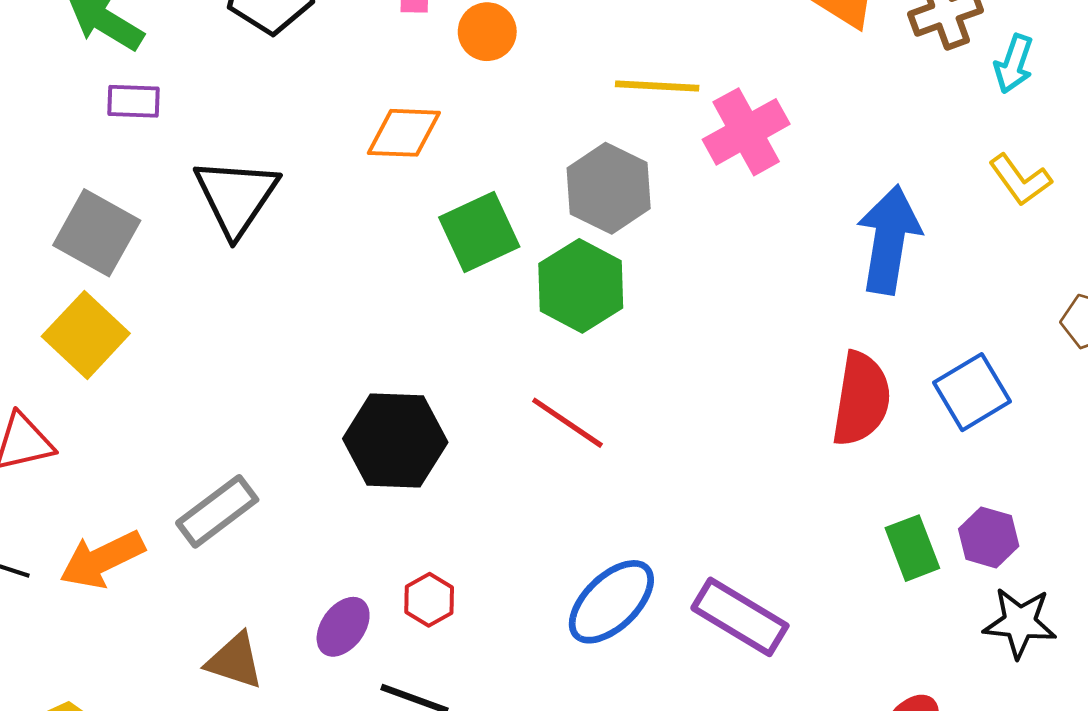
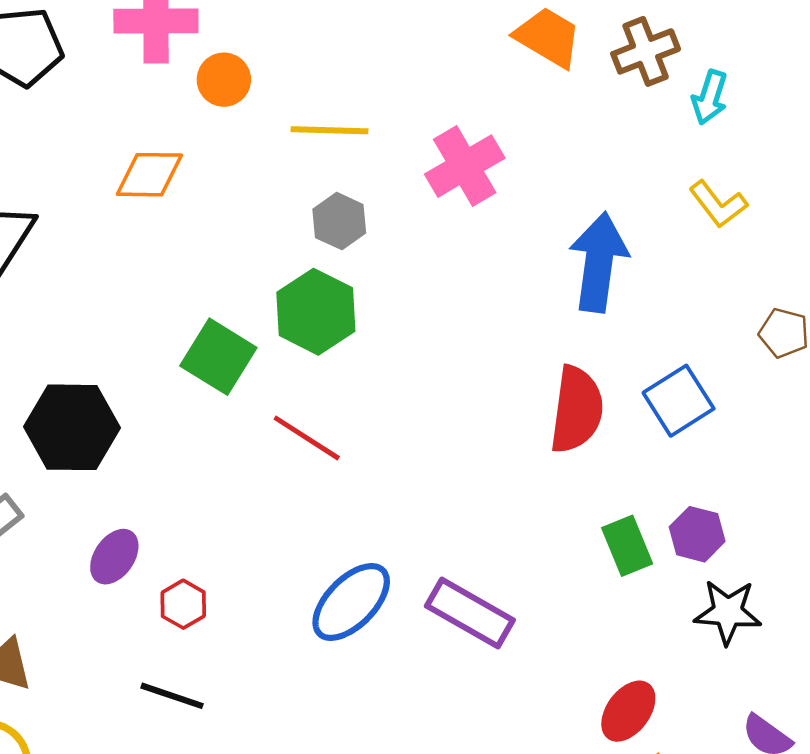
yellow line: (657, 86) -> (329, 130), moved
gray hexagon: (609, 188) -> (339, 221), size x0.7
green square: (479, 232) -> (218, 357), moved, turned -32
black hexagon: (395, 440) -> (72, 427), moved
purple ellipse: (343, 627) -> (114, 557), moved

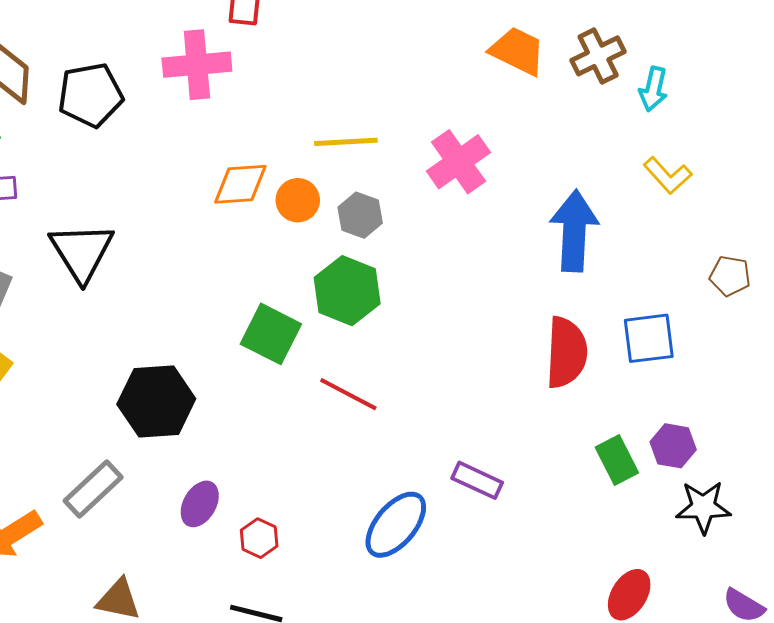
orange circle: (224, 80) -> (298, 200), moved
orange diamond: (149, 175) -> (240, 184), moved
blue square: (679, 401) -> (649, 338), turned 30
purple rectangle: (470, 613) -> (477, 480), moved, size x0.7

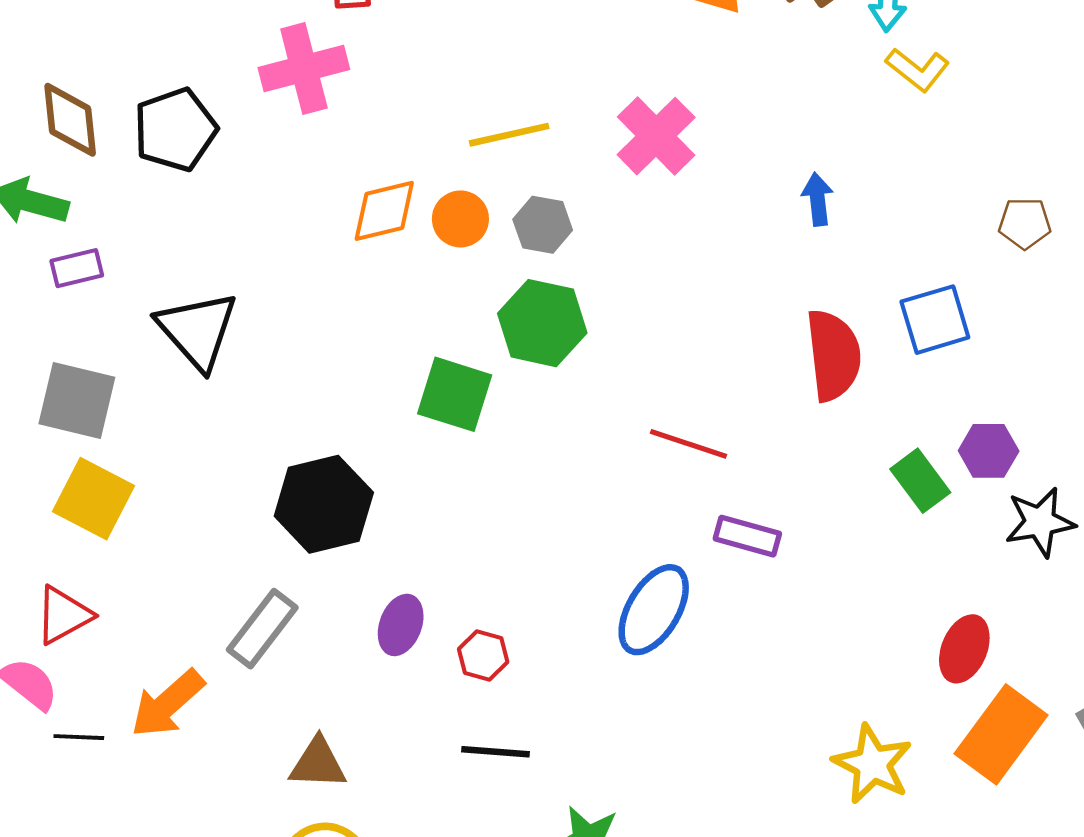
yellow L-shape: (668, 175) -> (917, 70), moved
blue arrow: (574, 231) -> (818, 199), size x0.5
red line: (348, 394) -> (689, 444), moved

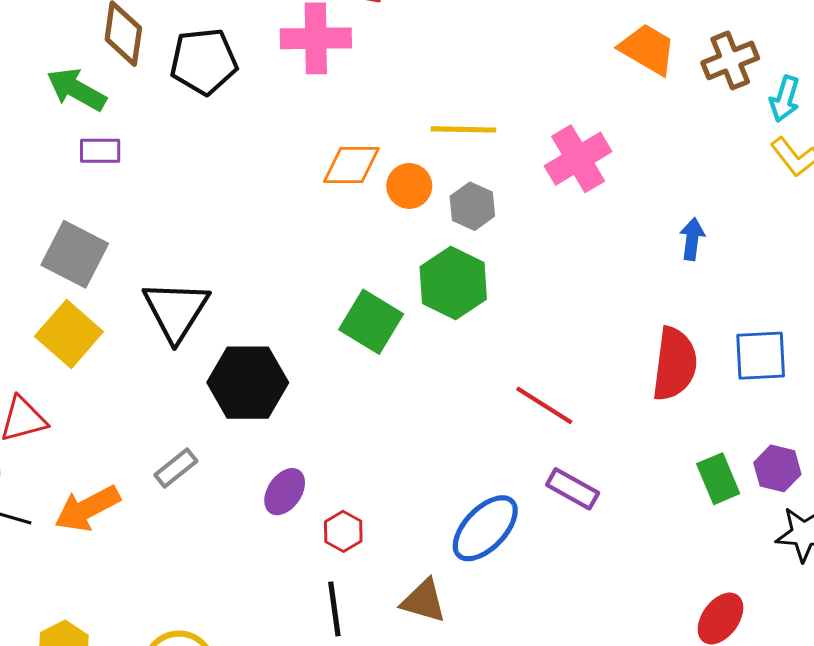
black triangle: (197, 330) -> (176, 311), moved
gray rectangle: (262, 629) -> (176, 468), size x0.7
black line: (495, 752) -> (334, 609), turned 64
brown triangle: (318, 763) -> (424, 601), moved

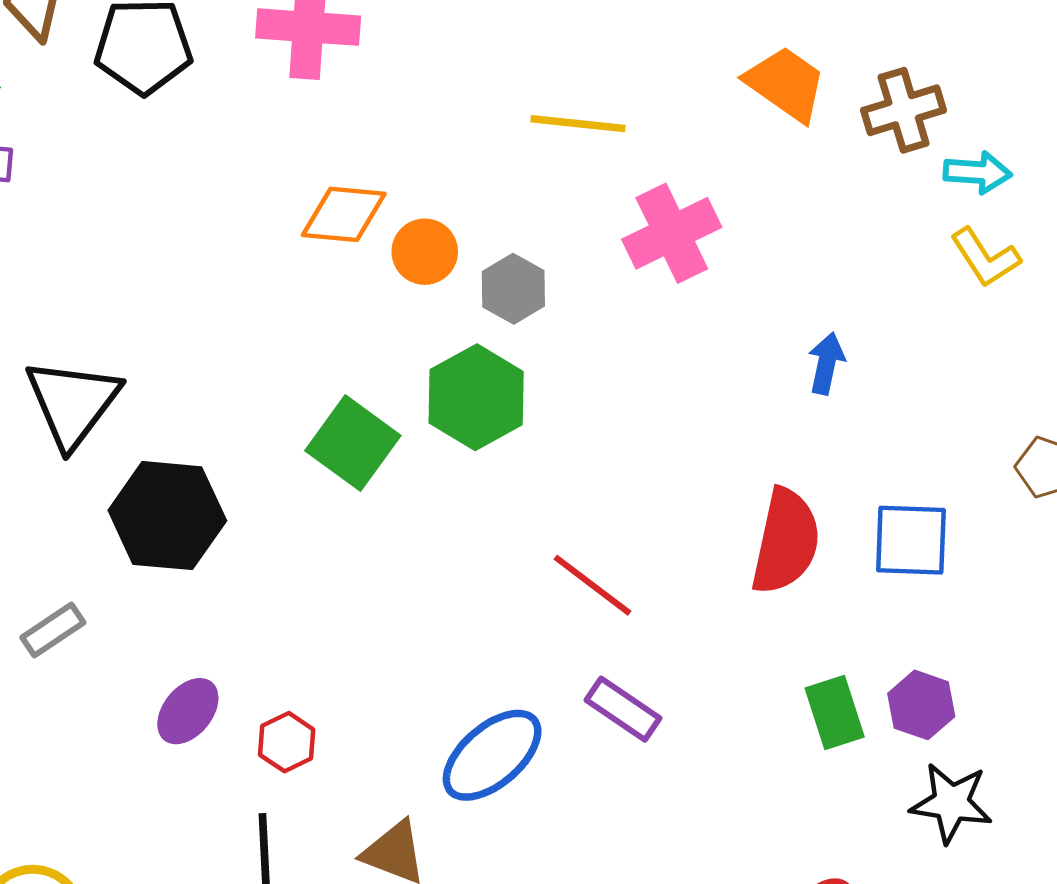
cyan arrow: (785, 99) -> (978, 172), turned -108
yellow line: (463, 129) -> (578, 124), moved
purple ellipse: (285, 492) -> (188, 711), moved

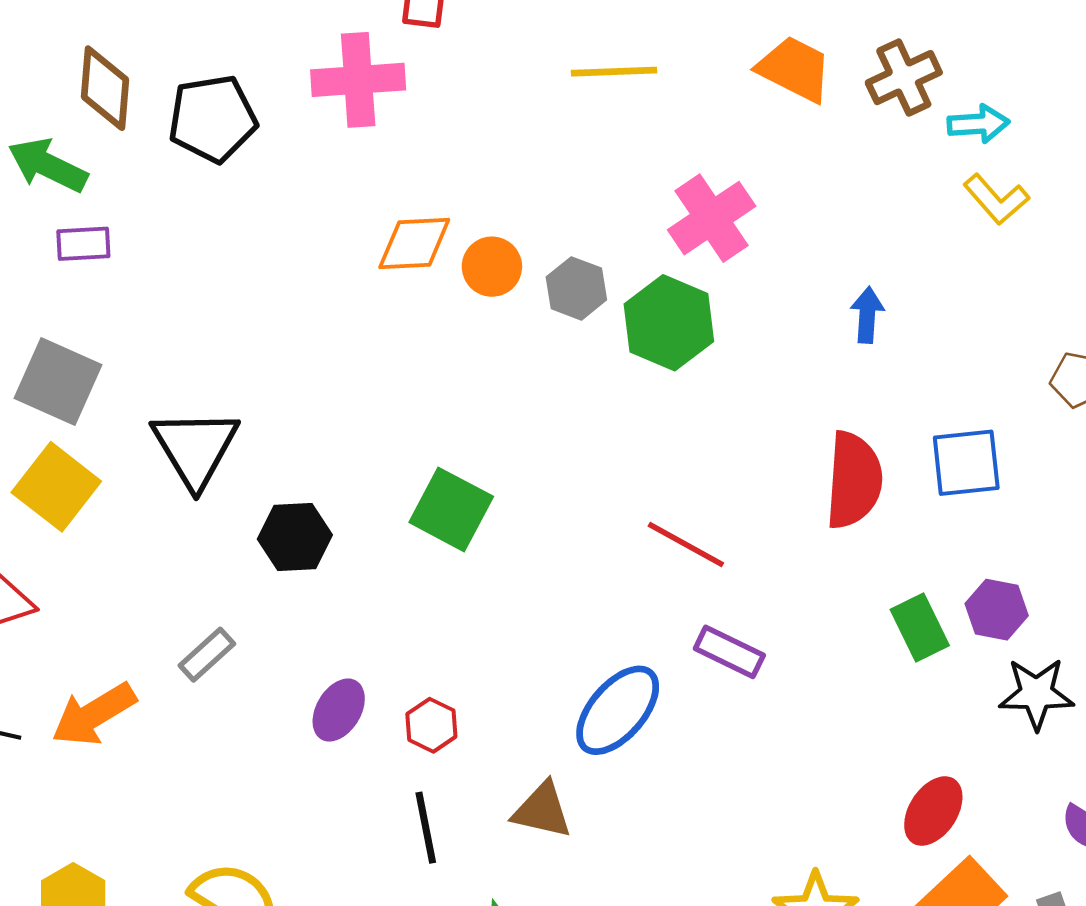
yellow line: (578, 124) -> (614, 72), moved
green hexagon: (476, 397) -> (669, 323), moved
green square: (353, 443) -> (451, 509), moved
black hexagon: (167, 516) -> (295, 537), size x0.7

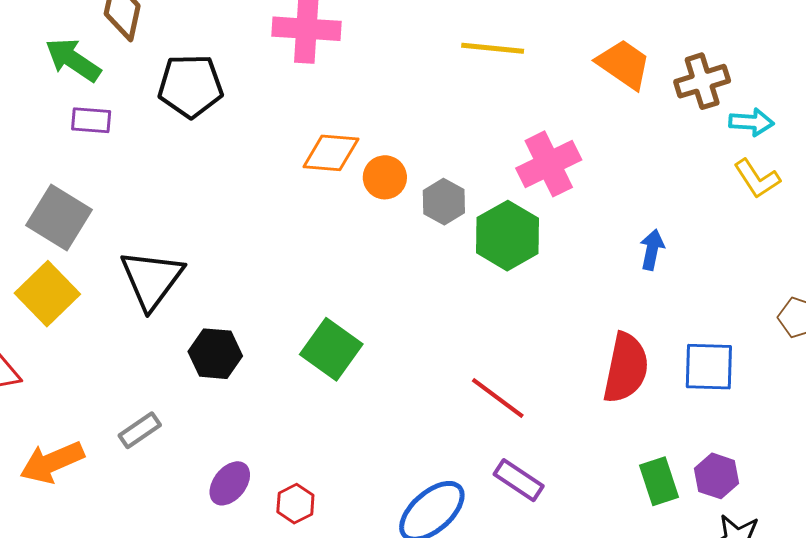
black pentagon: (213, 119) -> (190, 86), moved

